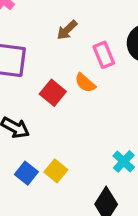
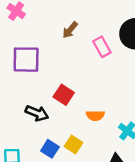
orange semicircle: (85, 83) -> (95, 115), moved, turned -36
red square: (53, 93) -> (64, 95), moved

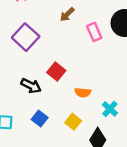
purple square: (26, 60) -> (26, 37), turned 36
yellow square: (73, 145) -> (73, 122), moved

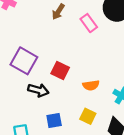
purple square: (26, 37) -> (24, 61), moved
blue square: (40, 118) -> (54, 121), turned -35

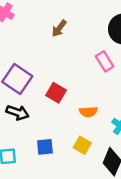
pink rectangle: (89, 23) -> (105, 61), moved
black arrow: (38, 90) -> (18, 112), moved

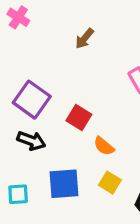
orange semicircle: (88, 112) -> (104, 146), moved, turned 42
blue square: (45, 147) -> (64, 184), size x1.5

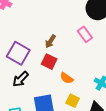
brown arrow: (84, 39) -> (50, 41), moved
black arrow: (31, 141) -> (21, 79), turned 120

